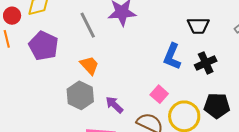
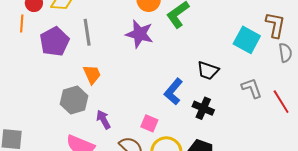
gray line: (88, 25) -> (87, 32), moved
black cross: (206, 63) -> (203, 108), turned 30
pink square: (159, 94) -> (149, 123), turned -36

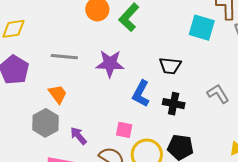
gray line: (87, 32) -> (64, 57), moved, turned -64
purple star: (140, 34) -> (110, 64), moved
gray L-shape: (252, 88) -> (218, 94), moved

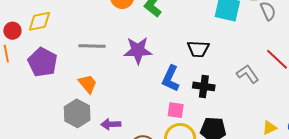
pink square: (124, 130) -> (176, 110), moved
purple arrow: (78, 136) -> (111, 124), turned -48

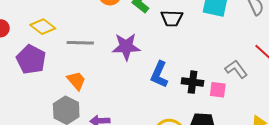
yellow diamond: (40, 21) -> (43, 27), moved, turned 50
black trapezoid: (198, 49) -> (172, 18), moved
pink square: (176, 110) -> (218, 90), moved

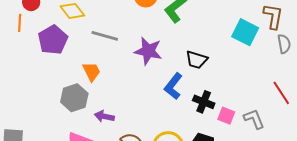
black trapezoid: (172, 18) -> (197, 60), moved
gray L-shape: (236, 69) -> (254, 119), moved

